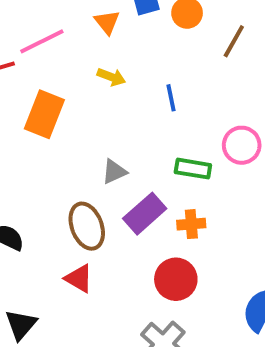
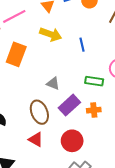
yellow arrow: (111, 77) -> (51, 34), size x1.5
gray triangle: (114, 172) -> (53, 83), turned 48
red circle: (176, 279) -> (72, 141), moved

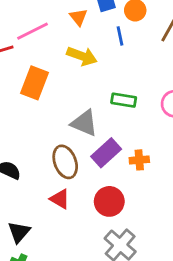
blue line: (82, 45) -> (120, 36), moved
green rectangle: (94, 81) -> (124, 100), moved
gray triangle: (53, 83) -> (84, 123), size x1.5

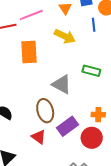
orange rectangle: (35, 83) -> (29, 52), turned -30
purple rectangle: (106, 153) -> (67, 126), moved
red circle: (109, 201) -> (92, 138), moved

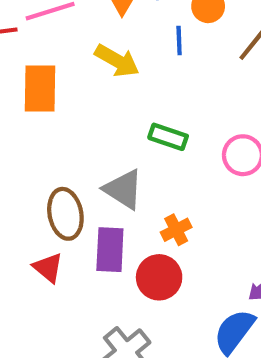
gray triangle: (62, 84) -> (123, 189), moved
orange cross: (98, 115) -> (176, 230), turned -32
purple rectangle: (67, 126) -> (110, 250), turned -55

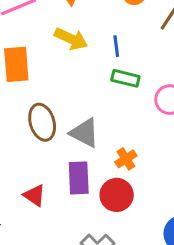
blue line: (179, 41) -> (116, 46), moved
green rectangle: (168, 137) -> (125, 78), moved
brown ellipse: (65, 214) -> (42, 122), moved

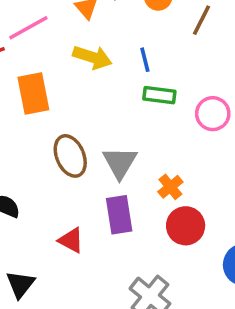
gray triangle: (84, 133) -> (120, 162), turned 40
red circle: (117, 195) -> (186, 226), moved

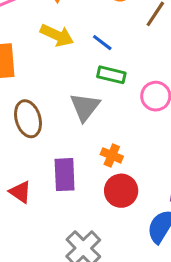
blue line: (145, 60) -> (102, 43), turned -45
gray triangle: (120, 162) -> (85, 107), moved
orange cross: (170, 187) -> (112, 155), turned -35

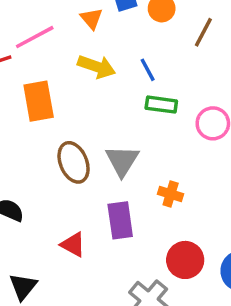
blue line: (102, 43) -> (148, 70), turned 30
gray triangle: (85, 107) -> (122, 161), moved
red circle: (121, 191) -> (185, 260), moved

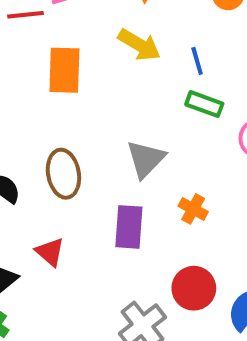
brown ellipse: (74, 162) -> (63, 174), moved
red triangle: (73, 245) -> (50, 252), moved

